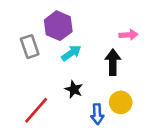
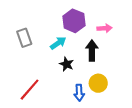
purple hexagon: (58, 26) -> (74, 21), moved
black star: (74, 89) -> (67, 64), moved

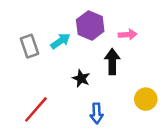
cyan arrow: (58, 43) -> (60, 41), moved
yellow circle: (98, 83) -> (146, 99), moved

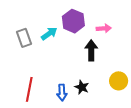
black star: (81, 78) -> (82, 87), moved
red line: (36, 109) -> (29, 89), turned -30
blue arrow: (97, 113) -> (62, 92), moved

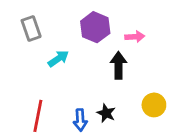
cyan arrow: (49, 34) -> (58, 59), moved
gray rectangle: (24, 38) -> (31, 29), moved

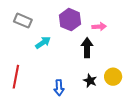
gray rectangle: (31, 29) -> (23, 21), turned -48
black star: (106, 113) -> (90, 81), moved
red line: (38, 116) -> (16, 77), moved

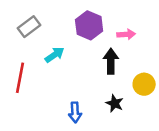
gray rectangle: (23, 21) -> (29, 27), turned -60
red line: (16, 77) -> (20, 78), moved
yellow circle: (113, 77) -> (144, 84), moved

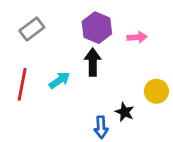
cyan arrow: (55, 55) -> (59, 80), moved
black arrow: (111, 61) -> (93, 62), moved
blue arrow: (75, 112) -> (101, 127), moved

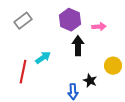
black arrow: (93, 62) -> (78, 46), moved
red line: (22, 84) -> (23, 72), moved

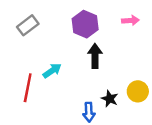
pink arrow: (99, 27) -> (130, 20), moved
yellow circle: (113, 66) -> (138, 91), moved

